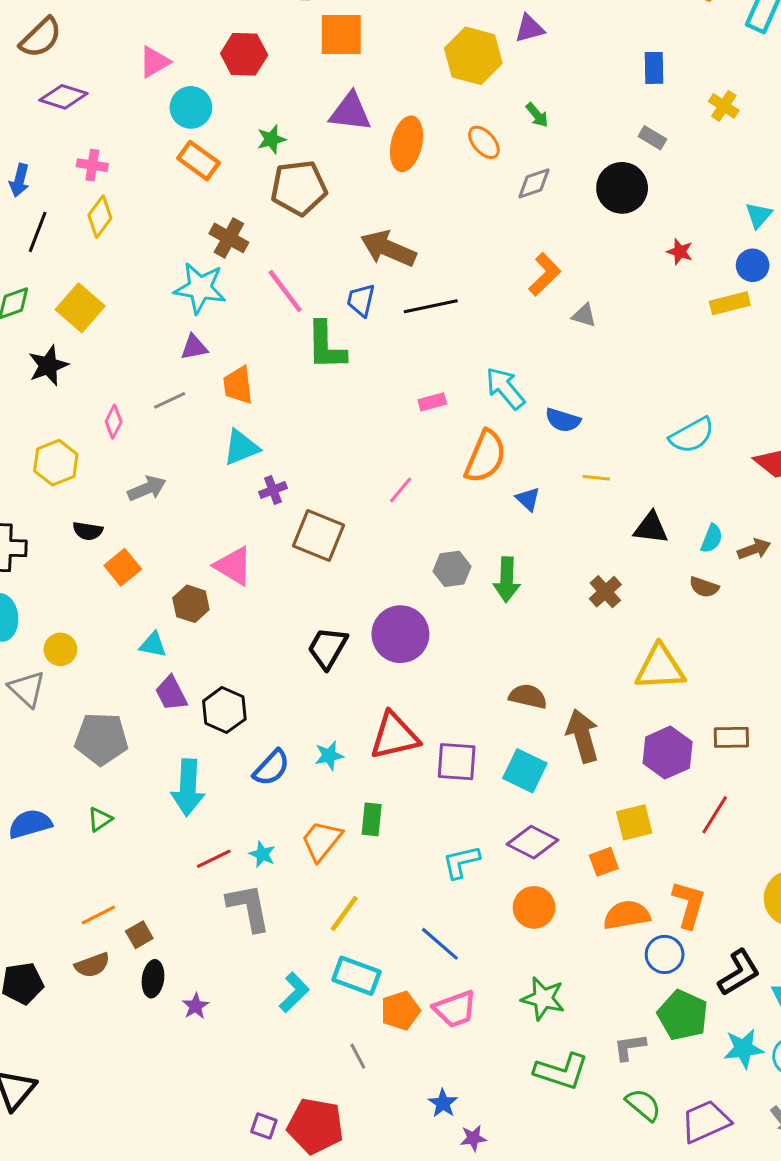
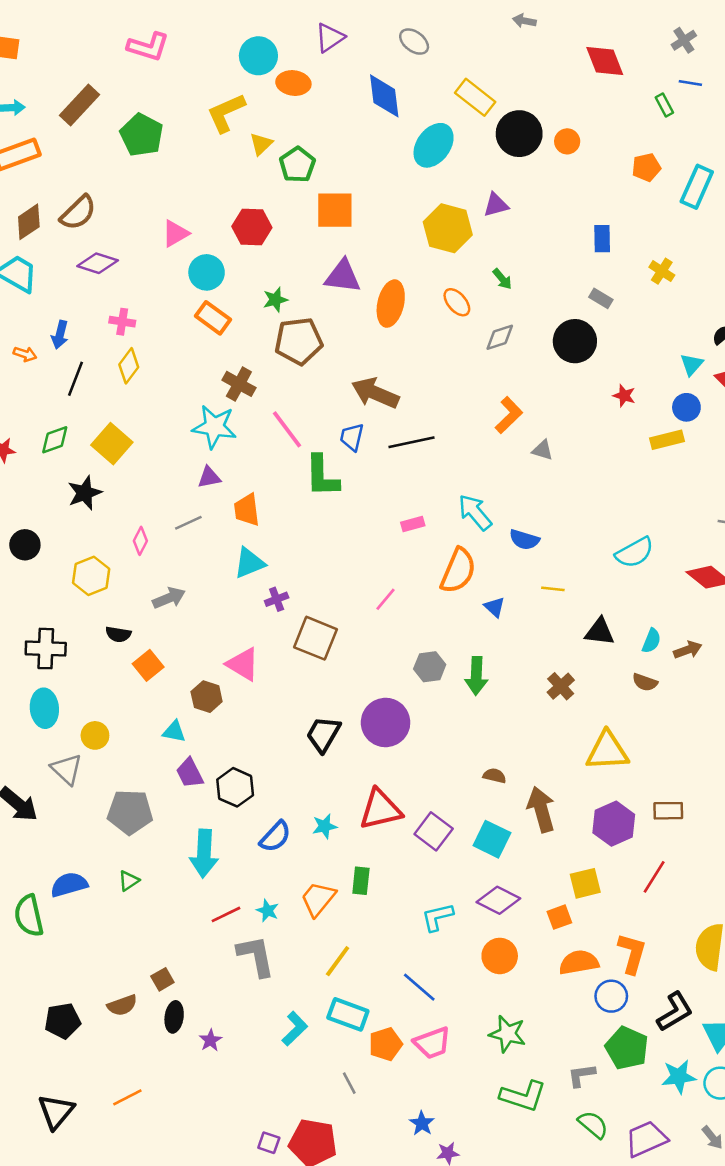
brown semicircle: (528, 696) -> (494, 776), size x0.7
purple square: (457, 762) -> (434, 831), turned 33
orange line: (98, 915) -> (127, 1097), moved

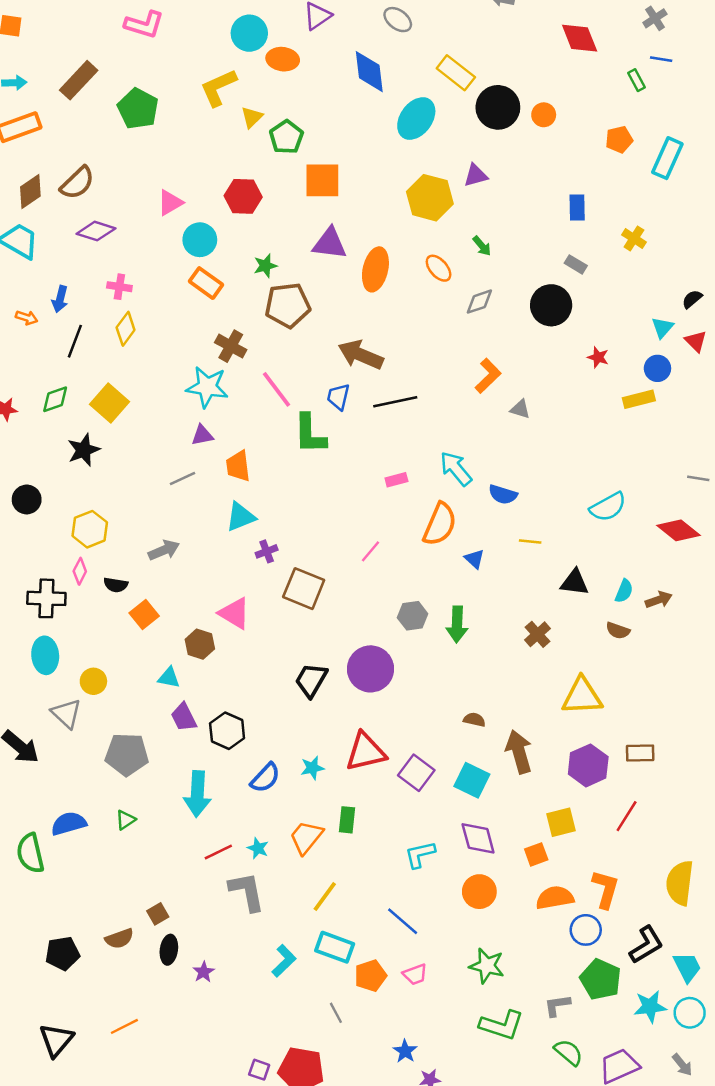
pink diamond: (140, 541) -> (80, 571), moved
purple diamond: (498, 900) -> (478, 838), turned 48
pink trapezoid: (432, 1043) -> (415, 974), size x0.7

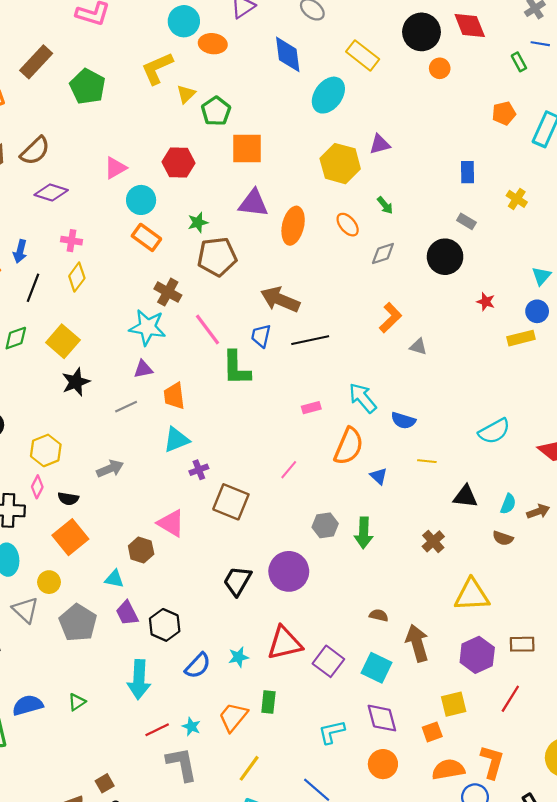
black circle: (498, 107) -> (421, 32), moved
orange circle: (544, 115) -> (440, 68), moved
black star: (84, 450) -> (76, 382), moved
orange square: (144, 615) -> (70, 537), moved, size x1.4
gray pentagon: (127, 754) -> (78, 623), moved, turned 30

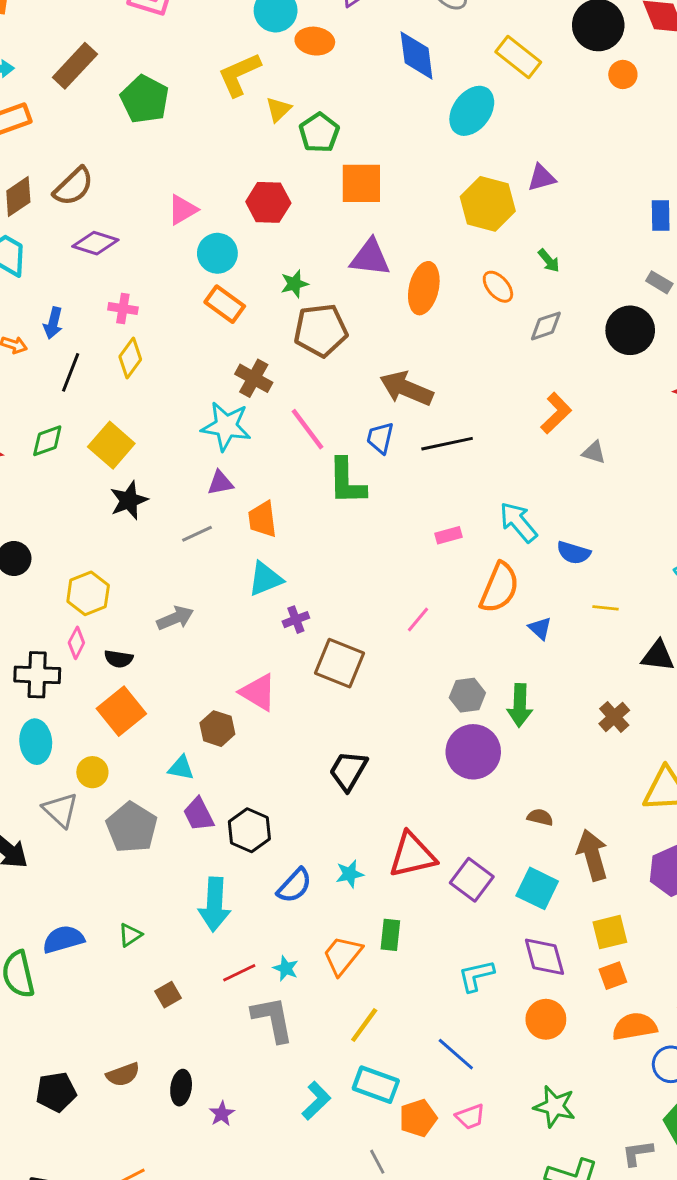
purple circle: (289, 571) -> (473, 752), moved
yellow square: (454, 704) -> (610, 932), moved
brown square: (105, 783) -> (168, 995), moved

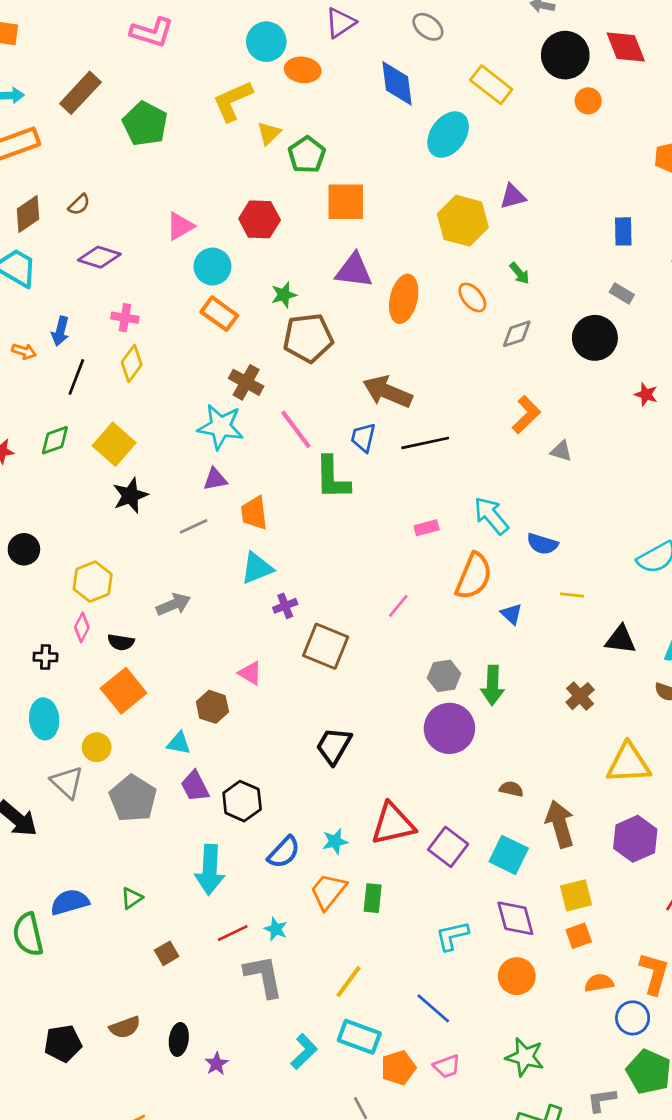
brown semicircle: (74, 186) -> (79, 205), size x0.6
black cross: (37, 675) -> (45, 657), size x0.6
pink triangle: (258, 692) -> (250, 673), size x0.7
orange trapezoid: (342, 955) -> (328, 891), moved
orange semicircle: (635, 1027) -> (599, 983), size x0.7

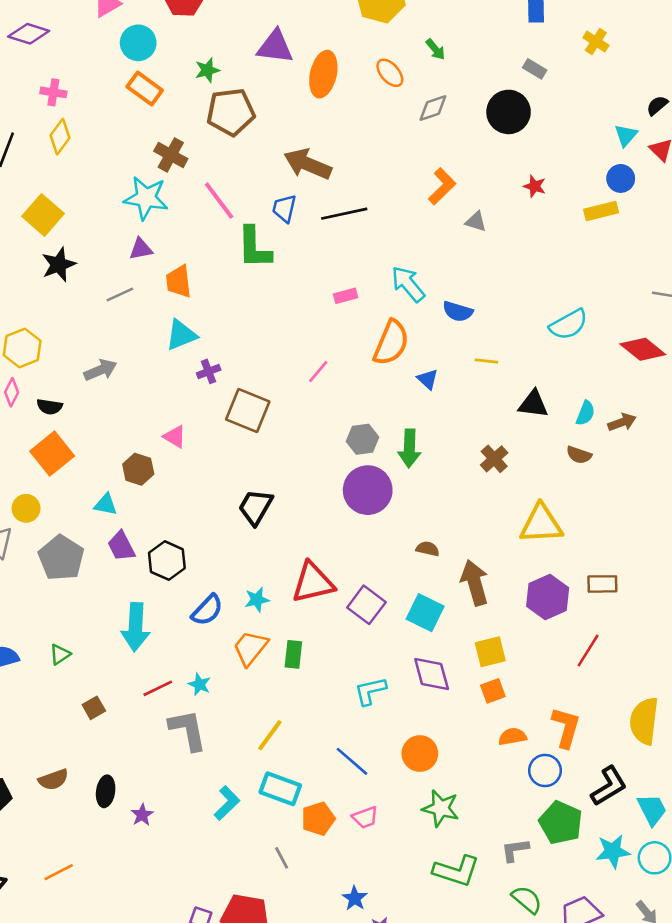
red star: (646, 394) -> (535, 186), moved
orange circle: (517, 976) -> (420, 754), moved

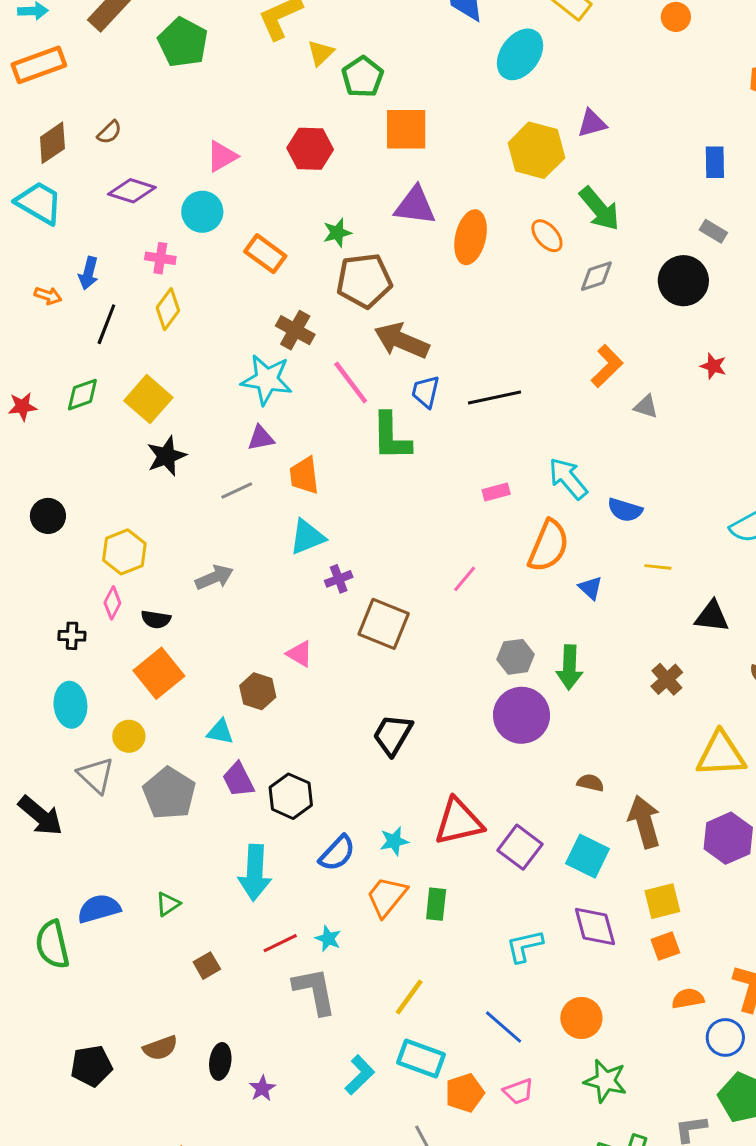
cyan circle: (138, 43) -> (202, 212), moved
green arrow: (435, 49) -> (599, 209), size x1.8
brown arrow: (308, 164) -> (402, 341), moved

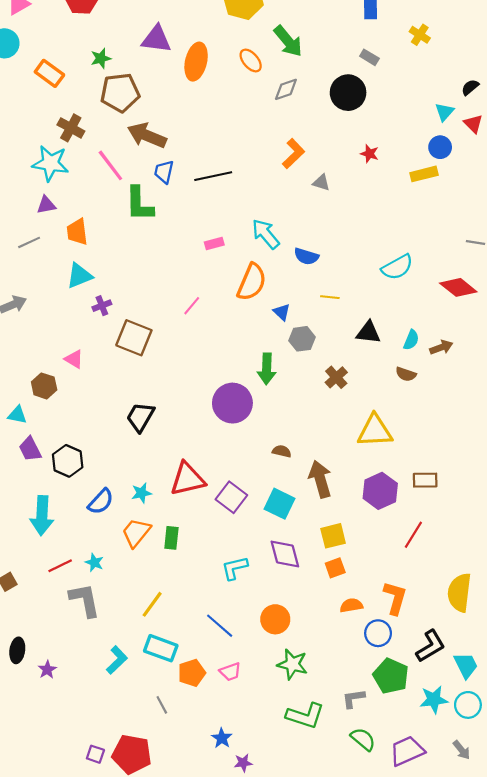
gray hexagon: (516, 657) -> (302, 339), moved

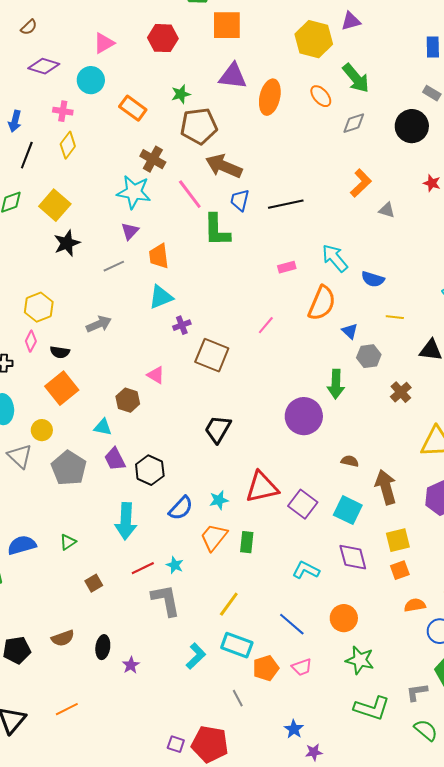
purple triangle: (46, 205) -> (130, 231), turned -36
cyan L-shape: (235, 568) -> (306, 570), turned 40

